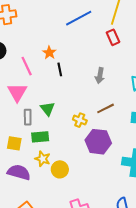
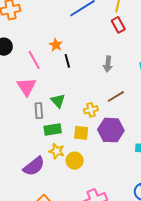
yellow cross: (80, 120) -> (91, 110), turned -32
yellow square: (14, 143) -> (81, 133), moved
purple semicircle: (19, 172) -> (34, 166), turned 130

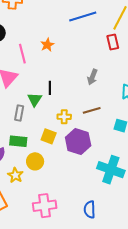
black line: (67, 61) -> (50, 88), moved
gray rectangle: (39, 111) -> (19, 113), moved
green rectangle: (53, 129) -> (18, 141), moved
yellow star: (57, 151) -> (15, 175), moved

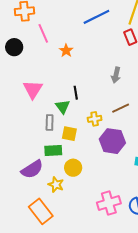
pink line: (22, 54) -> (43, 33), moved
yellow square: (49, 136) -> (69, 134), moved
pink cross: (45, 206) -> (109, 203), moved

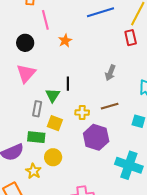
black circle: (14, 47) -> (25, 43), moved

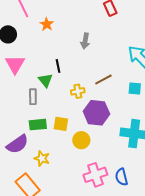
gray arrow: (110, 73) -> (85, 41), moved
yellow square: (55, 123) -> (61, 124), moved
yellow circle: (53, 157) -> (81, 140), moved

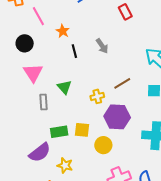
gray arrow: (85, 41) -> (102, 46), turned -42
black line: (58, 66) -> (74, 51), moved
gray rectangle: (33, 97) -> (44, 102), moved

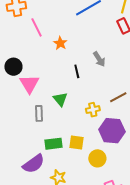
black circle: (25, 43) -> (13, 67), moved
black line: (74, 51) -> (77, 71), moved

